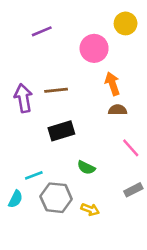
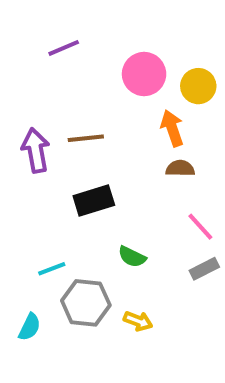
yellow circle: (126, 23) -> (198, 86), moved
gray rectangle: (133, 190) -> (204, 269), moved
cyan semicircle: (15, 199) -> (30, 327), moved

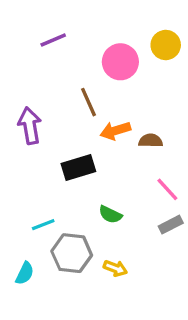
yellow circle: (198, 86) -> (166, 45), moved
orange arrow: (172, 128) -> (115, 131), moved, turned -88
brown line: (86, 138) -> (88, 102), moved, turned 72

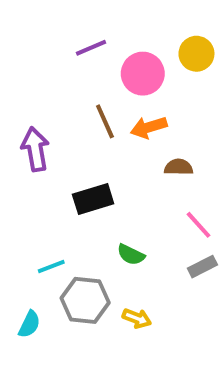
purple line: (53, 40) -> (91, 48), moved
orange arrow: (115, 131) -> (149, 127), moved

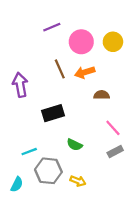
yellow circle: (196, 54) -> (113, 42), moved

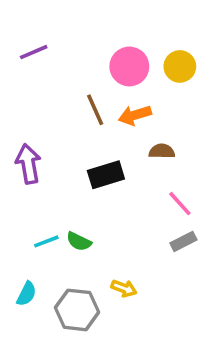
purple line: (52, 27) -> (34, 52), moved
purple arrow: (20, 85) -> (28, 164), moved
black rectangle: (53, 113) -> (106, 175), moved
green semicircle: (74, 145) -> (79, 241), moved
gray hexagon: (48, 171) -> (77, 310), moved

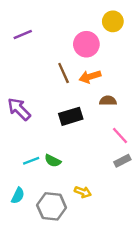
yellow circle: (180, 66) -> (113, 21), moved
purple arrow: (28, 164) -> (19, 109), turned -35

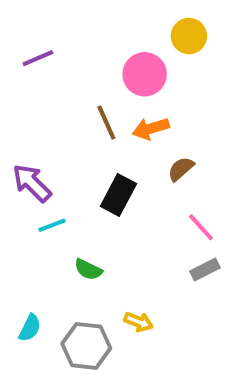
brown semicircle: (108, 101) -> (181, 169), turned -42
black rectangle: (71, 116) -> (118, 195), turned -45
cyan line: (31, 161) -> (52, 225), moved

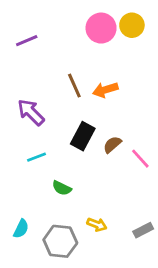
pink circle: (145, 74) -> (101, 28), moved
brown semicircle: (181, 169) -> (112, 145), moved
purple arrow: (32, 183) -> (31, 112), moved
gray rectangle: (205, 269) -> (143, 230), moved

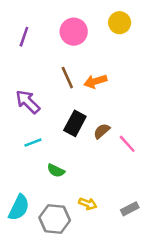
pink circle: (101, 28) -> (74, 32), moved
purple line: (27, 41) -> (24, 37), turned -48
cyan semicircle: (21, 229) -> (19, 208), size x1.5

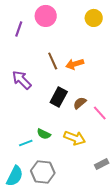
pink circle: (74, 32) -> (46, 16), moved
cyan line: (33, 143) -> (26, 143), moved
yellow arrow: (88, 204) -> (75, 138), moved, size x1.5
cyan semicircle: (19, 208) -> (15, 176), moved

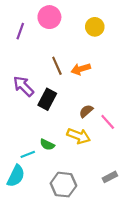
yellow circle: (94, 18) -> (95, 27), moved
black rectangle: (59, 97) -> (47, 99), moved
yellow arrow: (75, 138) -> (79, 136), moved
gray hexagon: (43, 172) -> (63, 185), moved
cyan semicircle: (15, 176) -> (16, 176), moved

